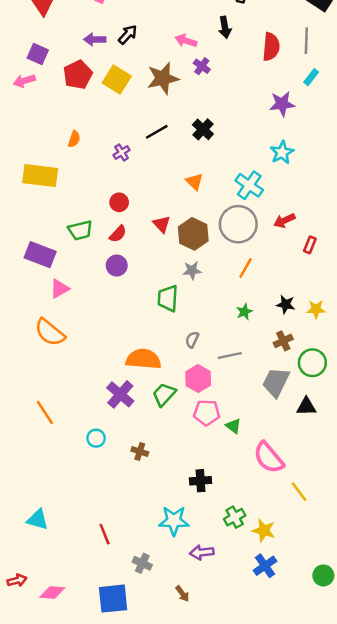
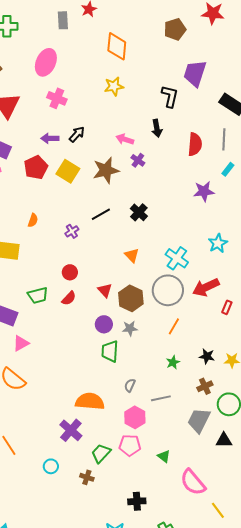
cyan star: (282, 152) -> (218, 243), moved
red arrow: (284, 221) -> (206, 287), size x1.5
purple circle: (117, 266) -> (104, 324), moved
green trapezoid: (164, 394) -> (101, 453), moved
pink pentagon: (207, 413) -> (130, 445), moved

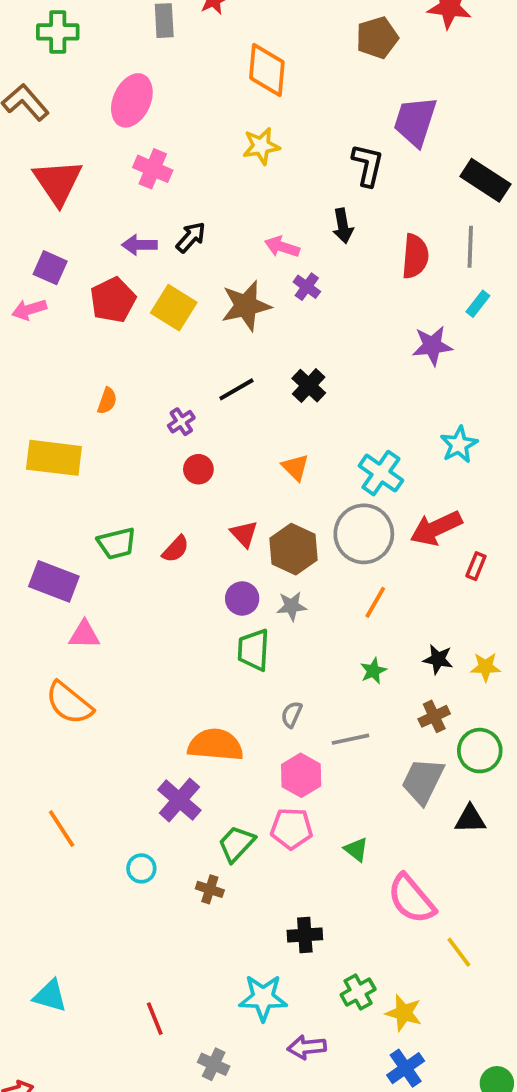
red circle: (70, 272) -> (198, 469), moved
pink triangle: (21, 343) -> (84, 635), turned 30

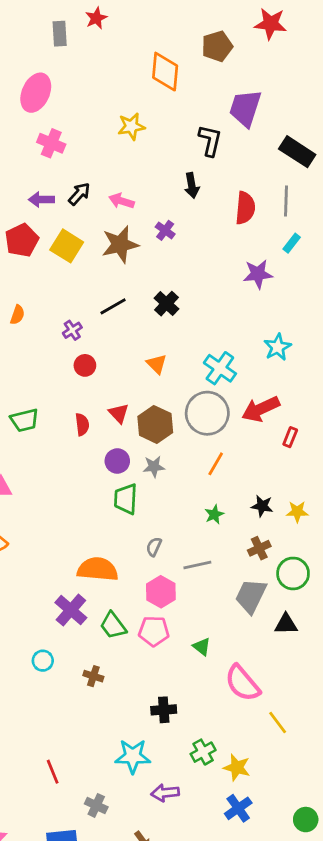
orange diamond: (267, 70) -> (165, 72), moved
pink arrow: (282, 247) -> (122, 201), moved
red semicircle: (176, 549) -> (82, 424), moved, turned -50
green trapezoid: (236, 844) -> (113, 625), moved, turned -80

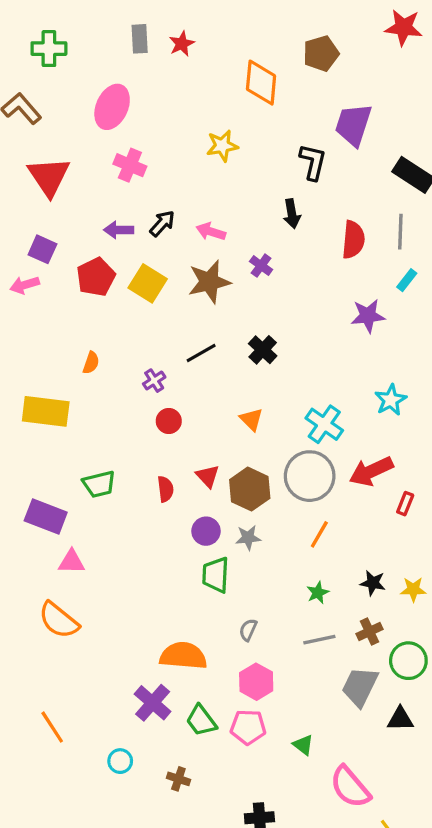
red star: (96, 18) -> (182, 44), moved
red star: (271, 24) -> (404, 28), moved
gray line: (197, 565) -> (319, 640), moved

